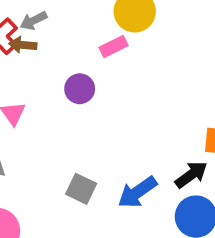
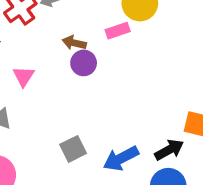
brown arrow: (23, 45) -> (74, 43), moved
gray square: (81, 189) -> (73, 149), turned 30

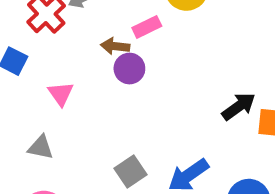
pink rectangle: (118, 31) -> (147, 27), moved
black arrow: (169, 150) -> (239, 106), moved

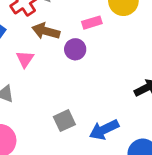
brown arrow: (115, 46) -> (46, 31), moved, size x1.4

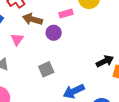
gray square: (64, 121) -> (46, 69), moved

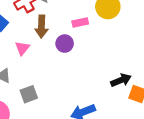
brown arrow: (32, 19) -> (41, 26), turned -108
gray square: (46, 69) -> (29, 94), moved

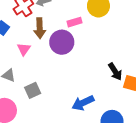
purple circle: (65, 44) -> (62, 42), size x1.5
black arrow: (121, 80) -> (115, 72), turned 84

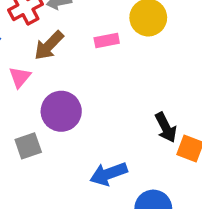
brown arrow: (40, 28) -> (49, 45), turned 42
purple circle: (62, 42) -> (61, 111), moved

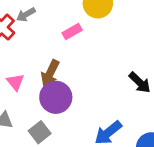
brown arrow: (49, 45) -> (50, 73), moved

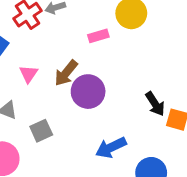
purple circle: (56, 97) -> (88, 92), moved

